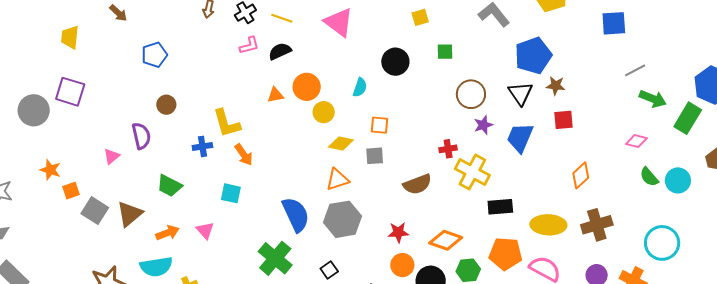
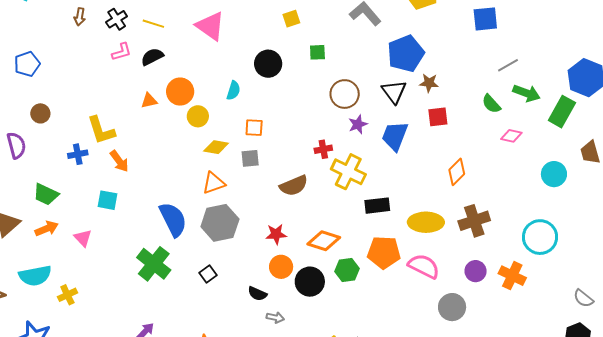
green semicircle: (649, 177) -> (491, 104), moved
orange arrow: (168, 233) -> (47, 229), moved

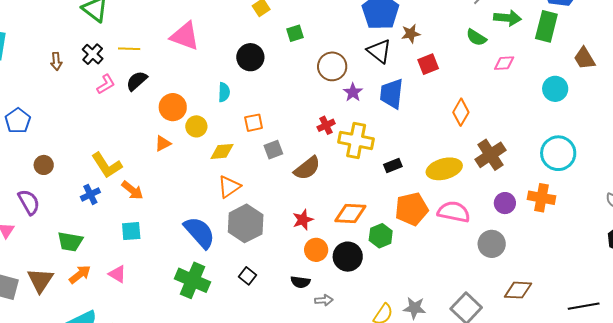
orange triangle: (149, 101) -> (163, 143), moved
gray square: (250, 158) -> (273, 150), moved
black rectangle: (377, 206) -> (393, 166), size x0.7

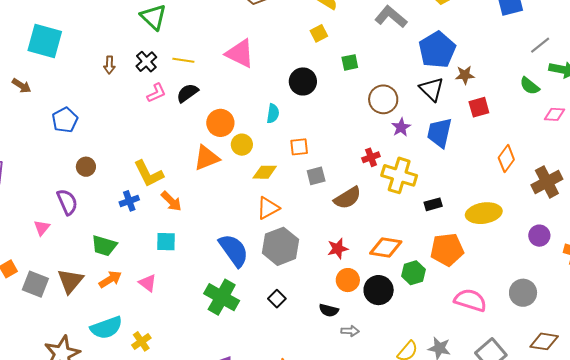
orange triangle: (163, 143) -> (207, 158), size x1.6
brown cross: (490, 155) -> (547, 182), moved
purple circle: (505, 203) -> (539, 236), moved
pink semicircle: (454, 212) -> (470, 300), moved

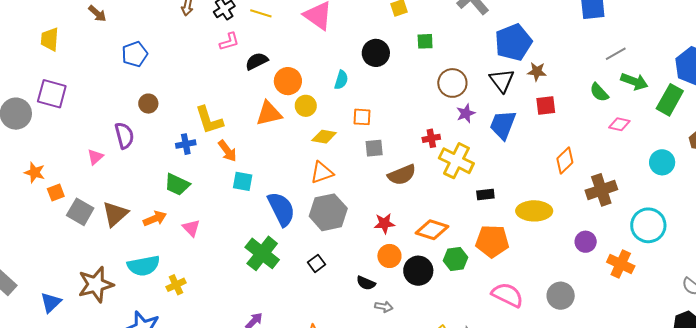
black semicircle: (187, 93) -> (257, 61), moved
cyan square: (166, 242) -> (243, 181), moved
green trapezoid: (104, 246) -> (177, 184), moved

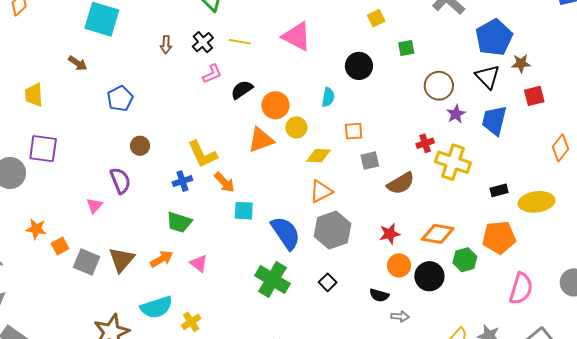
black rectangle: (485, 194) -> (499, 190), moved
pink semicircle: (507, 295) -> (521, 289), turned 88

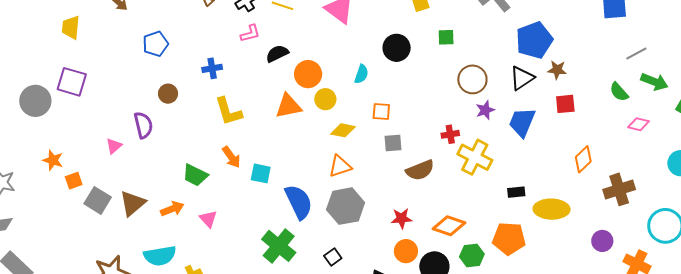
black triangle: (487, 77) -> (522, 78), turned 32
blue cross: (182, 181) -> (212, 68), moved
orange arrow: (225, 182) -> (231, 157), moved

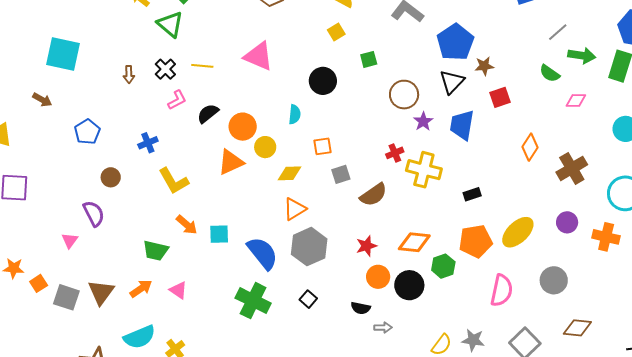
yellow ellipse: (552, 209) -> (518, 232), moved, turned -32

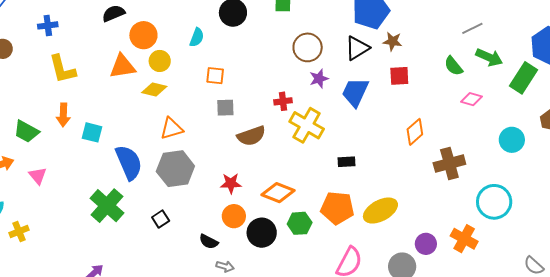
yellow diamond: (289, 173) -> (154, 89), moved
purple circle: (567, 222) -> (426, 244), moved
orange arrow: (187, 225) -> (63, 115), turned 35

